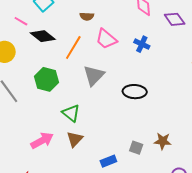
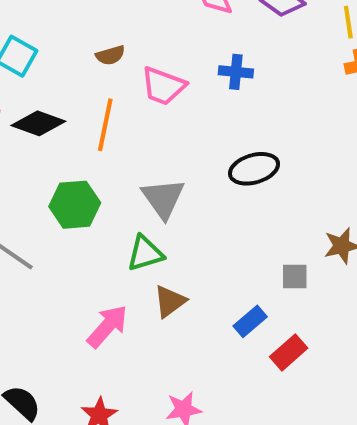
gray triangle: (94, 75) -> (163, 198), moved
green triangle: (71, 113) -> (145, 253), turned -36
brown triangle: (75, 139) -> (170, 301), turned 30

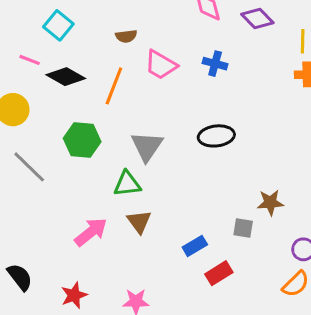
gray square: (295, 276) -> (243, 228), moved
brown triangle: (170, 301) -> (139, 222), turned -40

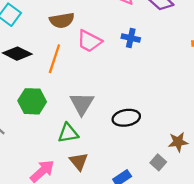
brown semicircle: (126, 36) -> (62, 20), size x1.5
black ellipse: (216, 136) -> (126, 118), moved
gray square: (243, 228) -> (158, 162), turned 35

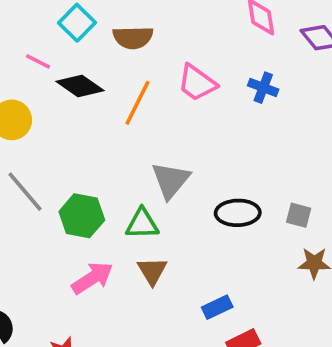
brown semicircle: (62, 20) -> (133, 38), moved
green hexagon: (32, 101) -> (82, 216), moved
gray square: (158, 162) -> (299, 215), moved, turned -35

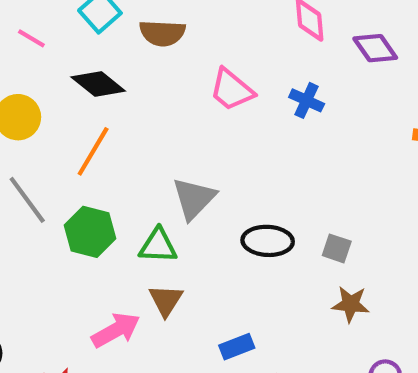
pink line: (38, 61) -> (31, 38), moved
orange line: (138, 103) -> (93, 151), moved
pink arrow: (92, 278) -> (116, 330), moved

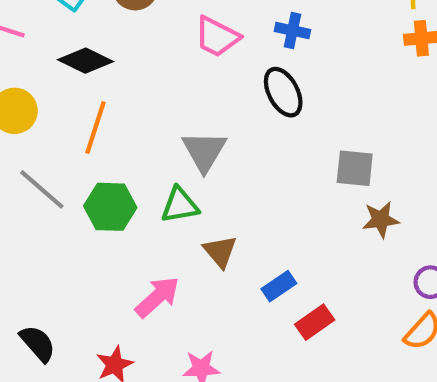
black ellipse: (268, 241) -> (283, 92), moved, turned 72
gray square: (337, 248) -> (355, 168), size x1.4
brown triangle: (166, 300) -> (220, 251), moved

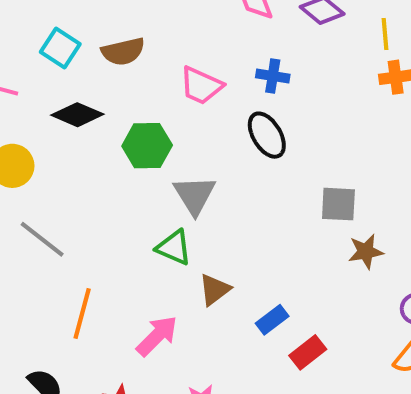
orange line: (95, 128) -> (82, 314), moved
green triangle: (180, 205) -> (174, 248), turned 36
green hexagon: (110, 207) -> (147, 146), moved
brown triangle: (220, 251) -> (215, 290), turned 36

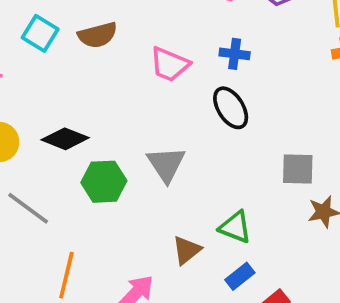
black diamond: (77, 115) -> (65, 139), moved
green hexagon: (147, 146) -> (104, 182), moved
green triangle: (174, 248) -> (235, 227), moved

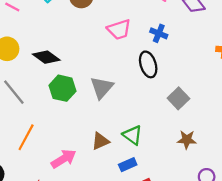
pink trapezoid: (170, 64) -> (119, 29), turned -55
gray square: (298, 169) -> (178, 98), moved, turned 30

